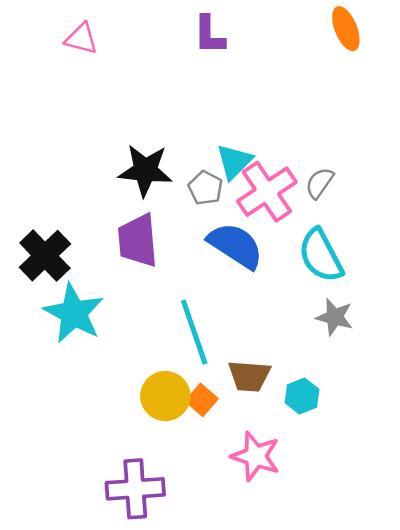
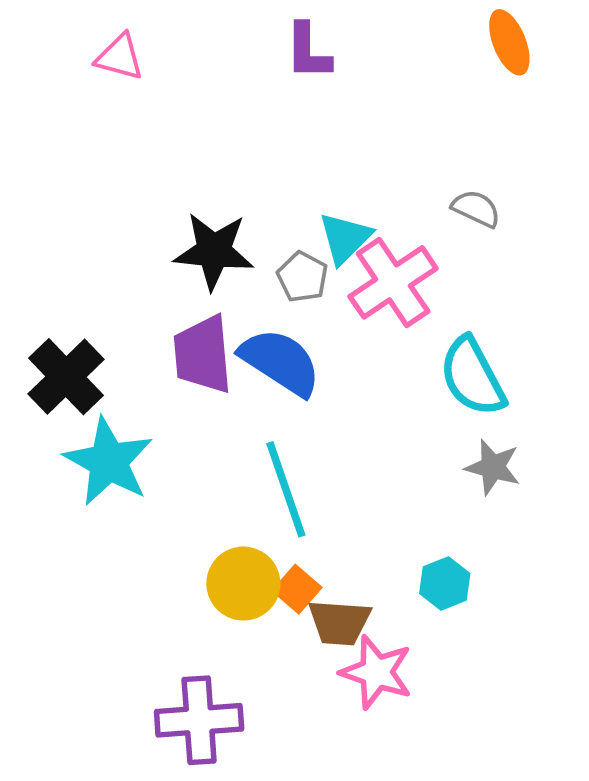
gray semicircle: (320, 183) -> (476, 209), moved, turned 80
blue semicircle: (236, 246) -> (280, 362), moved
brown trapezoid: (249, 376) -> (339, 622), moved

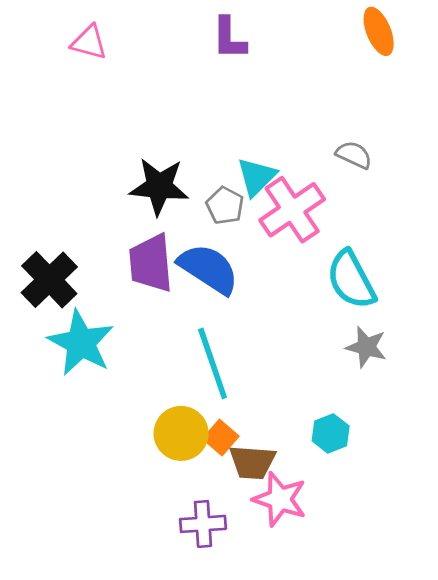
purple cross: (199, 720) -> (203, 524), moved, size x0.7

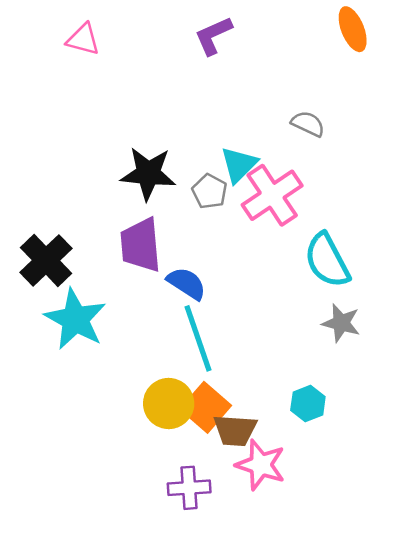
purple L-shape: (229, 38) -> (213, 36), turned 66
gray semicircle: (354, 155) -> (308, 124), moved
blue semicircle: (208, 269) -> (187, 283), moved, size x0.7
orange square: (221, 438) -> (206, 407), size x1.5

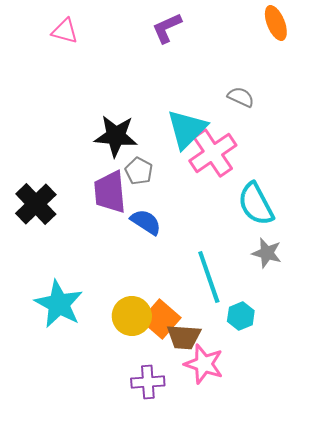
cyan triangle: (239, 165) -> (187, 129), size x1.4
gray pentagon: (210, 191) -> (139, 171), moved
cyan star: (75, 319) -> (59, 304), moved
cyan line: (198, 338) -> (209, 277), moved

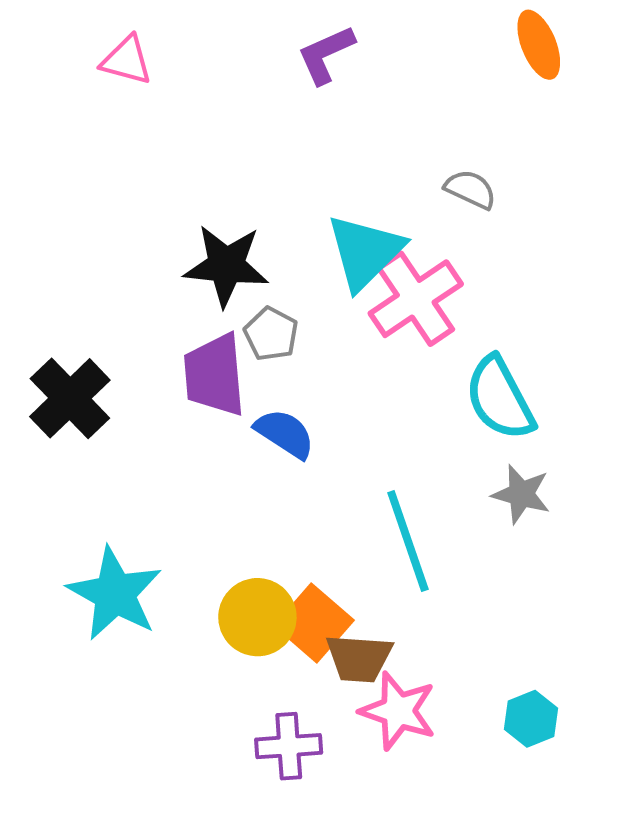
cyan hexagon: (241, 316) -> (531, 719), moved

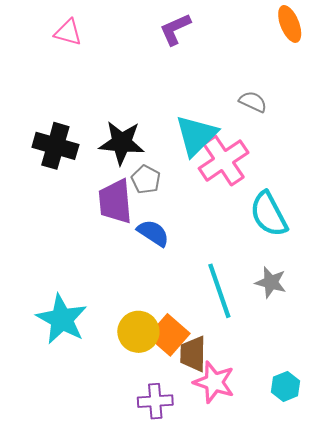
black cross: (70, 398) -> (55, 146), moved, turned -30
gray star: (521, 494) -> (271, 282), moved
brown trapezoid: (359, 658) -> (193, 354), turned 87

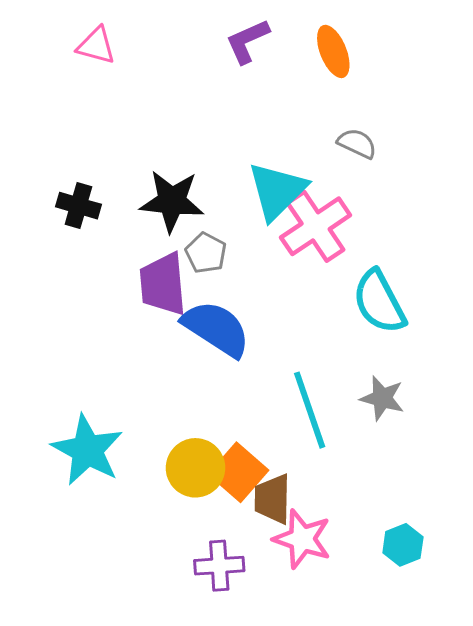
orange ellipse: (290, 24) -> (333, 51), moved
black cross: (55, 146) -> (78, 206), size x0.7
blue semicircle: (153, 233) -> (216, 329), size x1.5

